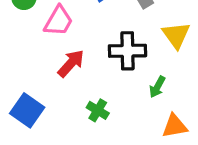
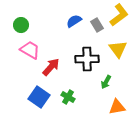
pink trapezoid: (58, 21) -> (30, 50), moved, turned -90
blue square: (27, 110) -> (39, 97), moved

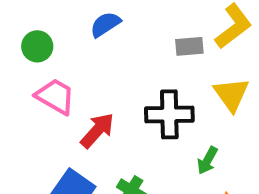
blue semicircle: (74, 21) -> (105, 24), moved
gray rectangle: (97, 25) -> (189, 46), turned -64

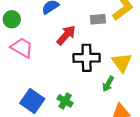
yellow triangle: (231, 94) -> (122, 62), moved
red arrow: (97, 130) -> (66, 35), moved

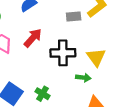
red arrow: (66, 35) -> (33, 38), moved
green arrow: (108, 84) -> (83, 78), turned -112

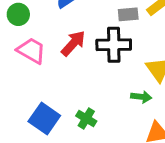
black cross: (63, 53) -> (114, 45), moved

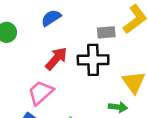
pink trapezoid: (31, 51) -> (41, 93), moved, turned -72

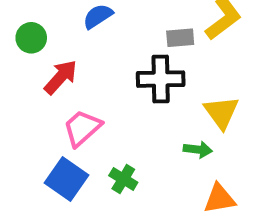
red arrow: (56, 59) -> (61, 77), moved

